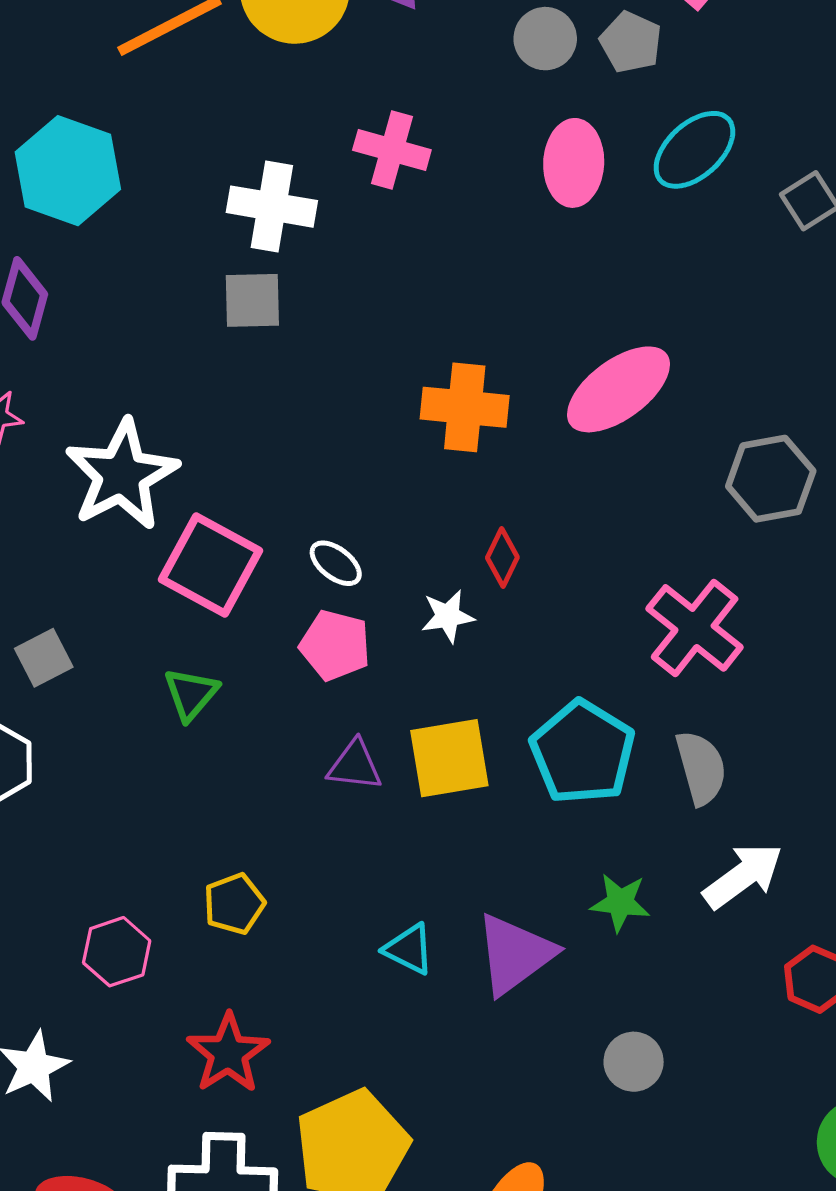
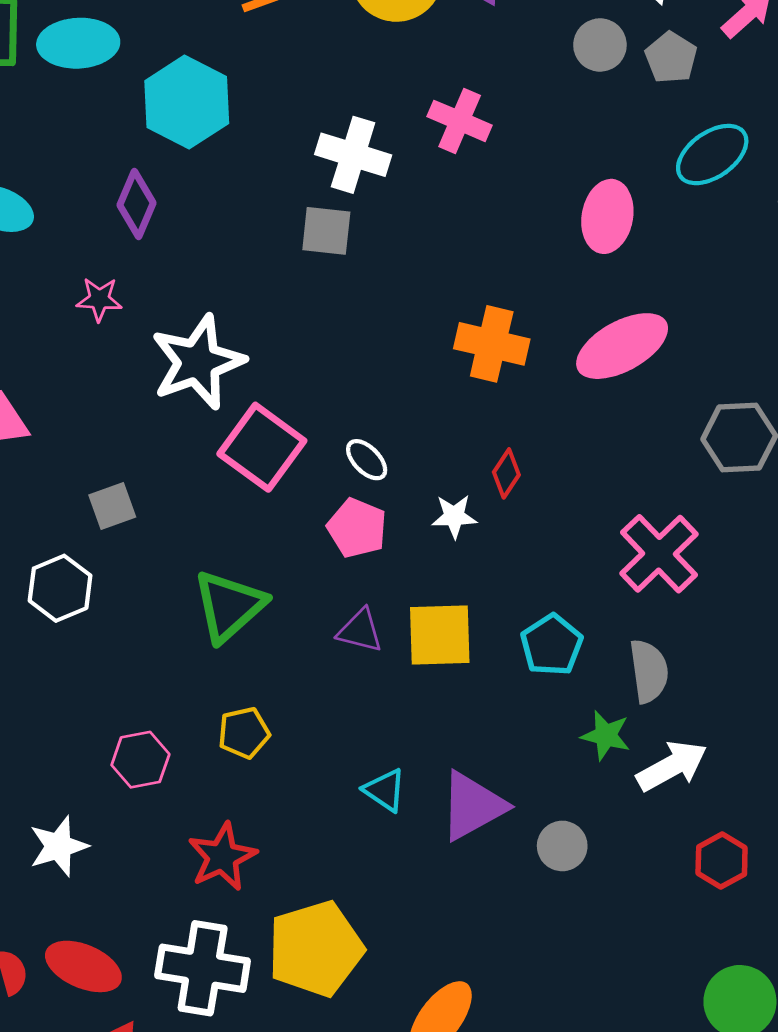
pink ellipse: (574, 163) -> (607, 216), moved
green triangle: (191, 694) -> (229, 606), moved, size x1.6
cyan pentagon: (583, 752) -> (552, 645), size x0.7
green star: (620, 902) -> (606, 735), moved
gray circle: (634, 1062) -> (562, 846), moved

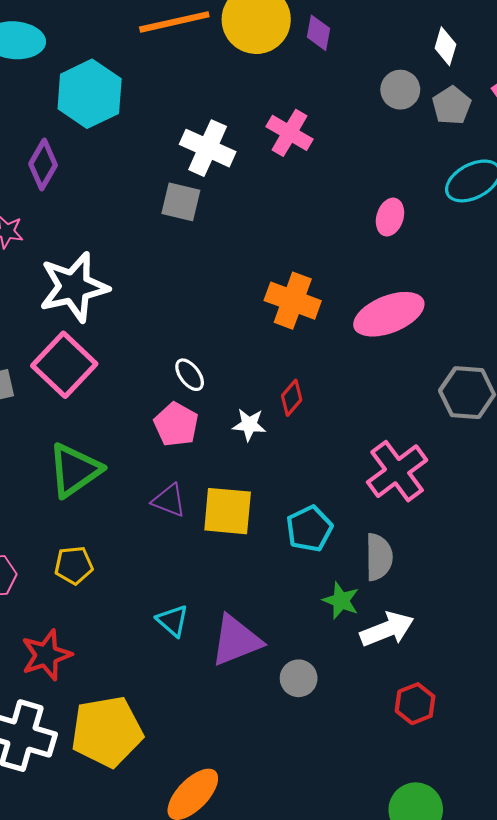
pink ellipse: (607, 216) -> (390, 217), size x0.7
pink square: (262, 447) -> (64, 365), moved

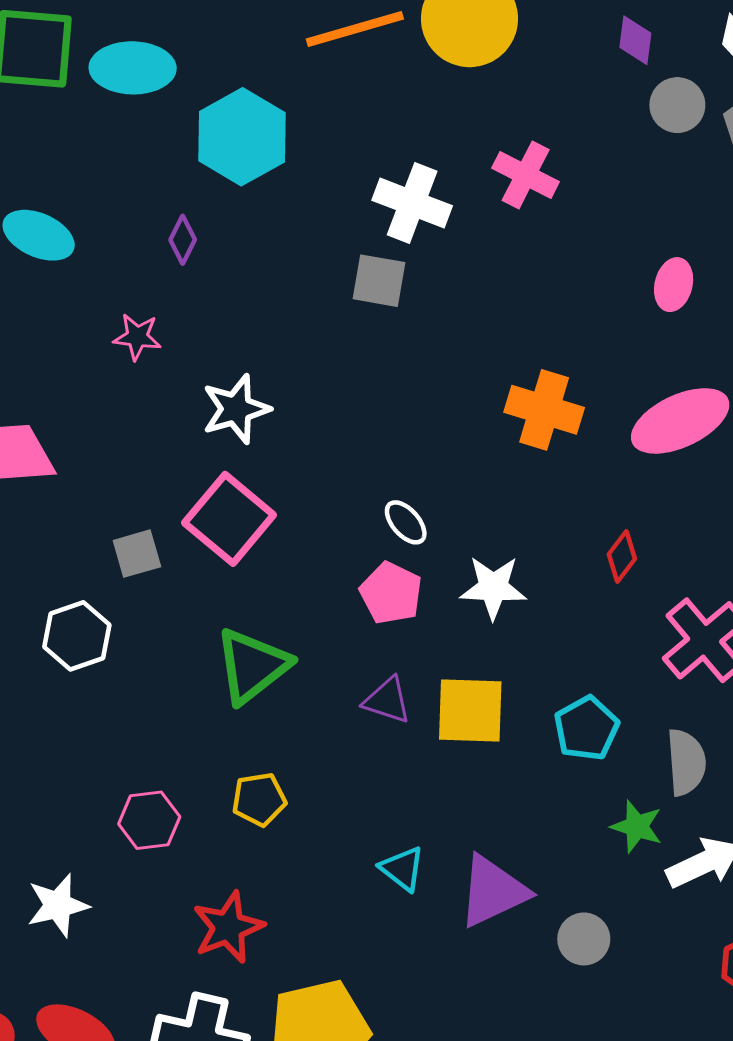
purple diamond: (319, 33) -> (635, 40), moved
purple diamond: (43, 164) -> (183, 240), size x0.7
white star: (74, 287) -> (236, 409), size x0.7
red diamond: (292, 398) -> (622, 557), moved
white star: (249, 425) -> (493, 587), size x1.4

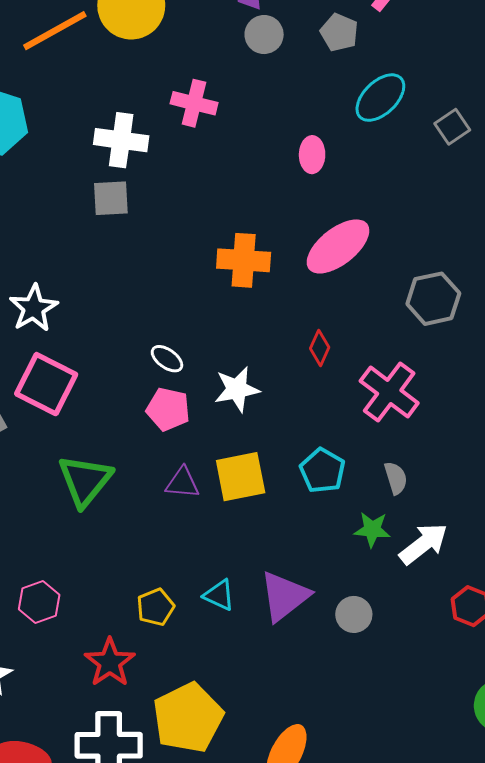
gray circle: (677, 105) -> (264, 35), moved
gray semicircle: (686, 762) -> (396, 478), size x0.7
yellow pentagon: (259, 799) -> (156, 607), moved

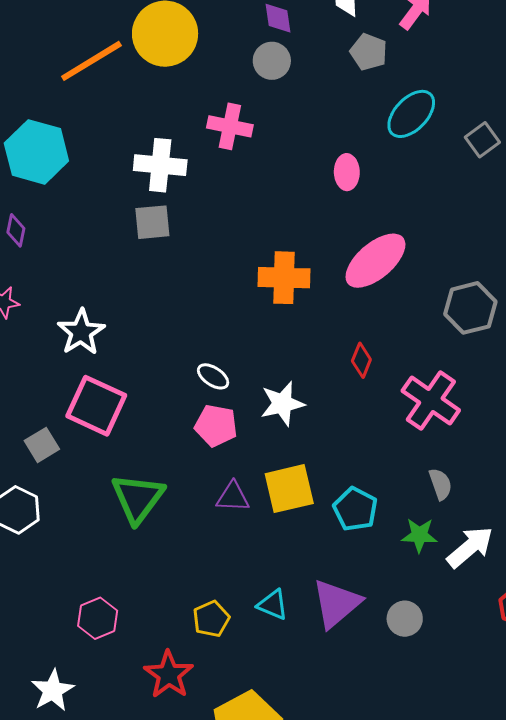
gray circle: (264, 35) -> (272, 61), moved
cyan pentagon: (322, 471) -> (355, 509), moved

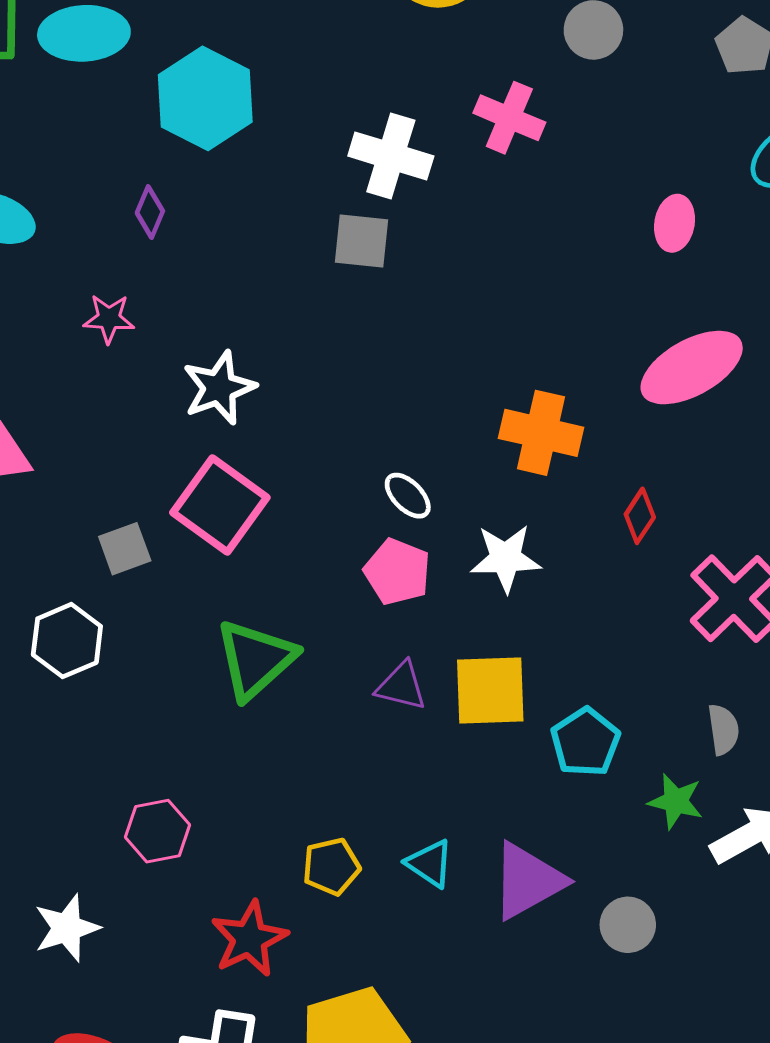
orange cross: (284, 278) -> (541, 433), moved

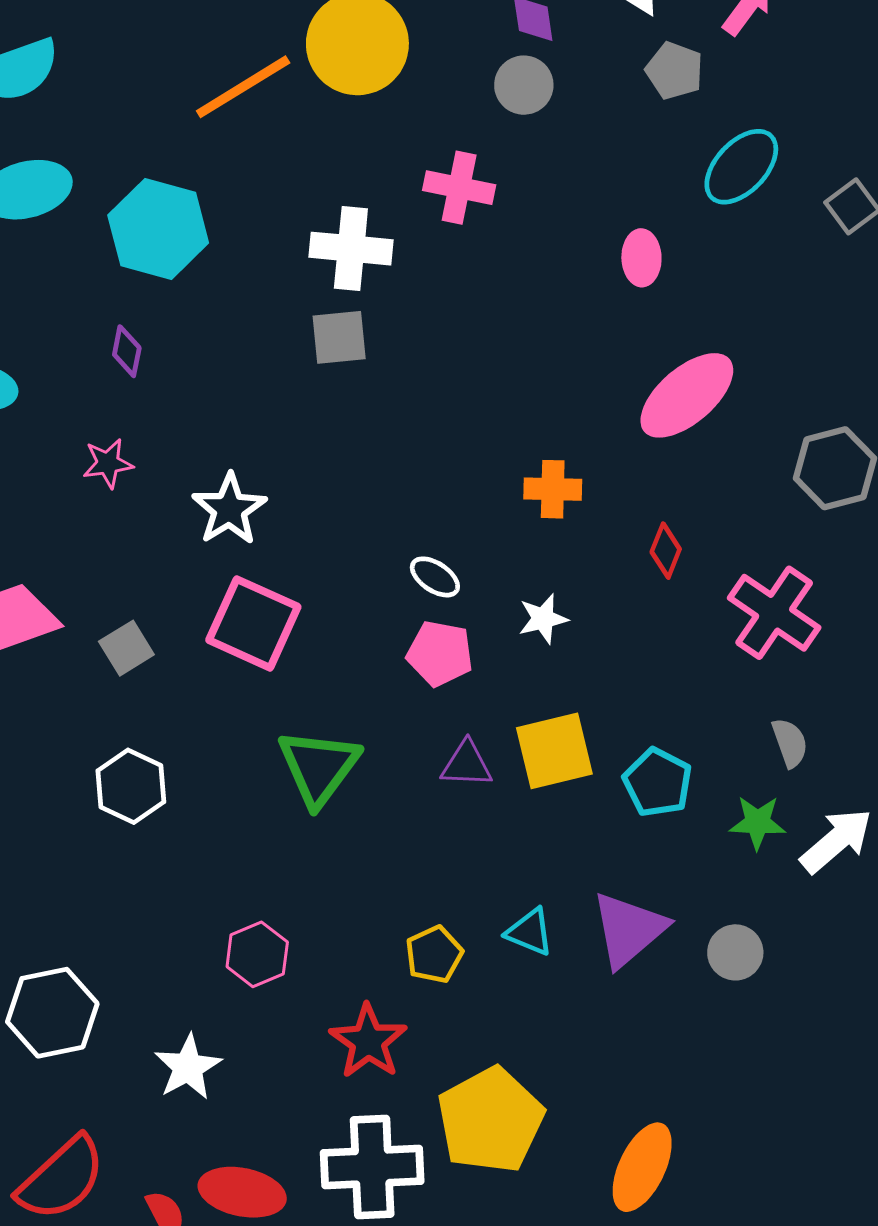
orange cross: (541, 433) -> (553, 489), size x0.7
gray square: (125, 549) -> (126, 648), moved
white star: (506, 558) -> (543, 619), size x0.7

